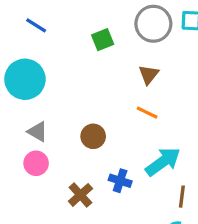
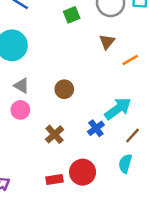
orange line: (147, 113) -> (130, 60), moved, turned -56
blue cross: (120, 181) -> (96, 128), moved, turned 35
brown line: (182, 197) -> (133, 136), turned 35

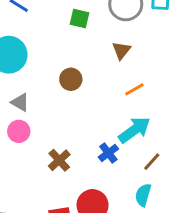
green square: (72, 15) -> (79, 19), turned 35
orange line: (130, 60) -> (134, 89), moved
brown circle: (64, 89) -> (71, 79), moved

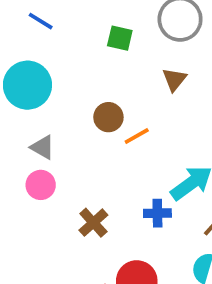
orange line: (134, 89) -> (137, 136), moved
blue cross: (108, 153) -> (157, 213), turned 36

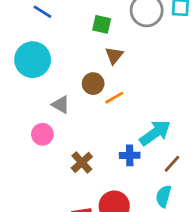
brown triangle: (174, 79) -> (114, 55), moved
gray triangle: (43, 147) -> (61, 105), moved

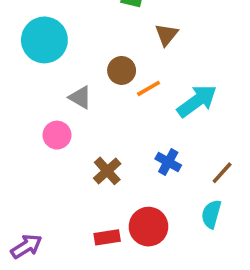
brown triangle: (114, 55) -> (166, 35), moved
cyan arrow: (155, 133) -> (197, 101), moved
blue cross: (130, 155) -> (168, 162), turned 30

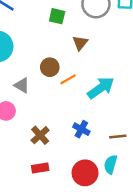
brown line: (222, 173) -> (118, 136), turned 42
red circle: (148, 227) -> (85, 173), moved
red rectangle: (107, 237) -> (40, 168), moved

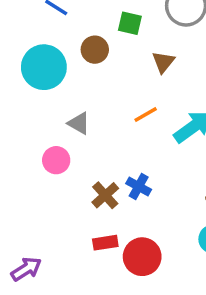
brown circle: (50, 67) -> (95, 50), moved
blue cross: (81, 129) -> (139, 186), moved
red circle: (85, 173) -> (142, 257), moved

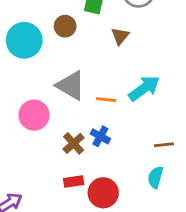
orange line: (146, 115) -> (106, 100), moved, turned 36
gray triangle: (79, 123) -> (71, 85), moved, size x1.6
pink circle: (56, 160) -> (34, 115), size x1.4

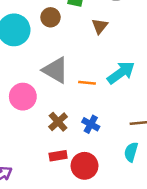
blue cross: (100, 136) -> (91, 124), moved

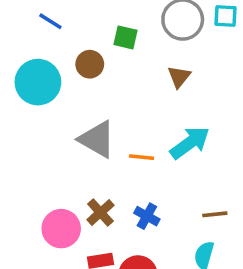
brown triangle: (100, 26) -> (179, 77), moved
pink circle: (23, 97) -> (61, 229), moved

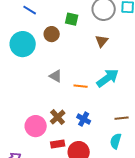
gray triangle: (97, 139) -> (56, 76), size x0.6

